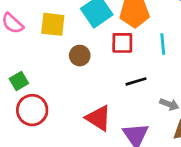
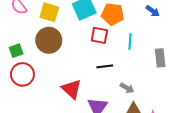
brown circle: (80, 56) -> (49, 40), moved, size x1.6

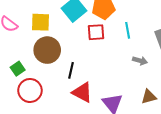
black line: (105, 66) -> (71, 70), moved, turned -56
gray arrow: (127, 88) -> (140, 61), moved

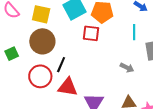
cyan line: (128, 30) -> (134, 32), moved
red circle: (30, 90) -> (40, 76), moved
red triangle: (82, 92) -> (68, 87), turned -30

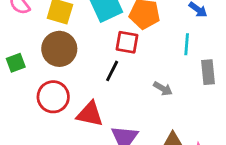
black line: (61, 65) -> (112, 71), moved
gray arrow: (127, 68) -> (163, 89), moved

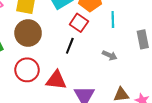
red square: (127, 42) -> (79, 23), turned 30
cyan line: (187, 44) -> (113, 20), moved

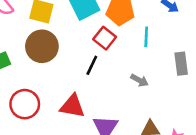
red circle: (27, 70) -> (25, 104), moved

